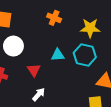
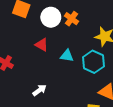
white circle: (13, 46) -> (51, 17), moved
red triangle: (34, 70) -> (42, 45), moved, turned -40

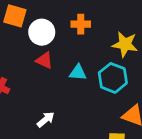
white circle: (51, 17) -> (42, 32), moved
orange cross: (71, 19) -> (81, 24), turned -32

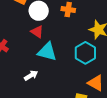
cyan triangle: (78, 72) -> (47, 52), moved, size x1.5

